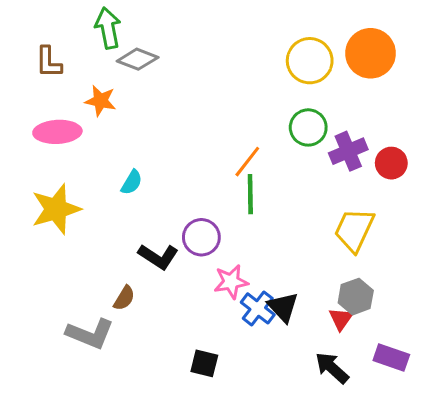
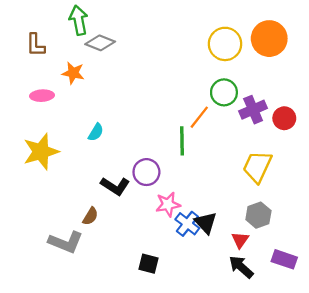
pink ellipse: (57, 132) -> (42, 96), size x0.7
orange line: (247, 162) -> (199, 117), moved
red triangle: (341, 319) -> (240, 240), moved

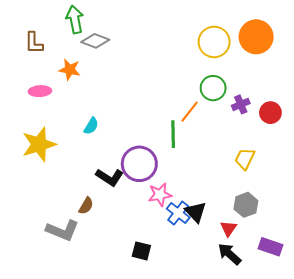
purple cross: (253, 110) -> (241, 104), size x0.7
yellow trapezoid: (257, 167) -> (245, 159), size x0.7
purple circle: (146, 172) -> (139, 164), size x1.4

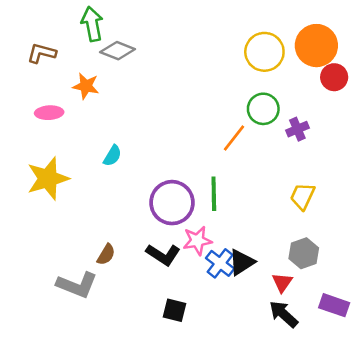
brown L-shape: (34, 43) -> (42, 53), turned 105
red circle: (270, 113) -> (334, 77), moved
green line: (173, 134) -> (214, 194), moved
black L-shape: (110, 177) -> (163, 255), moved
black triangle: (196, 212) -> (242, 262), turned 40

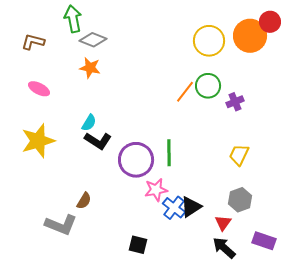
red circle: (334, 77) -> (270, 22), moved
orange star: (86, 86) -> (90, 68), moved
pink ellipse: (49, 113) -> (39, 89), turned 30
orange line: (234, 138) -> (185, 92), moved
black L-shape: (163, 255) -> (98, 141), moved

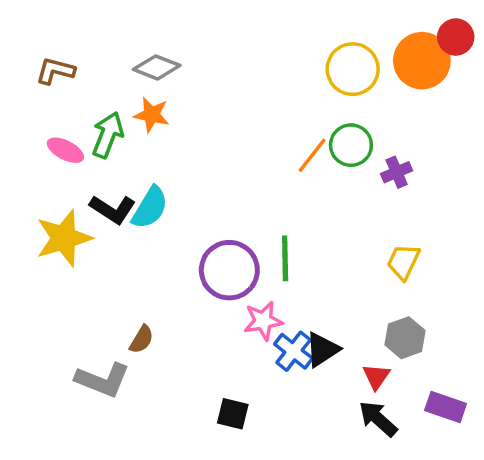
green arrow: (73, 19) -> (108, 135), moved, turned 32
cyan semicircle: (89, 123) -> (150, 208), size x1.5
black L-shape: (98, 141) -> (113, 209), moved

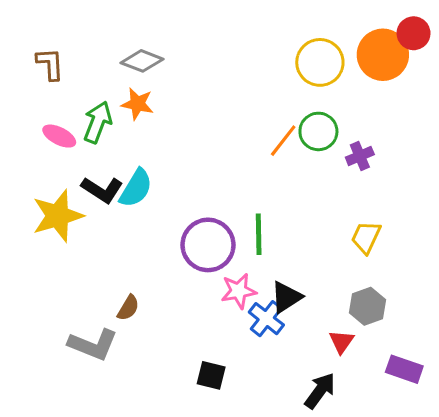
brown L-shape: (55, 71) -> (50, 64), turned 72
black triangle: (322, 350) -> (286, 297), moved
black arrow: (378, 419) -> (320, 391), moved, turned 84

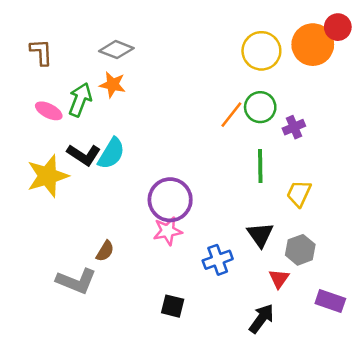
green line: (259, 234) -> (260, 166), moved
pink star: (239, 291) -> (168, 231), moved
black triangle: (286, 297) -> (260, 235), moved, turned -32
blue cross: (266, 319) -> (218, 260), turned 32

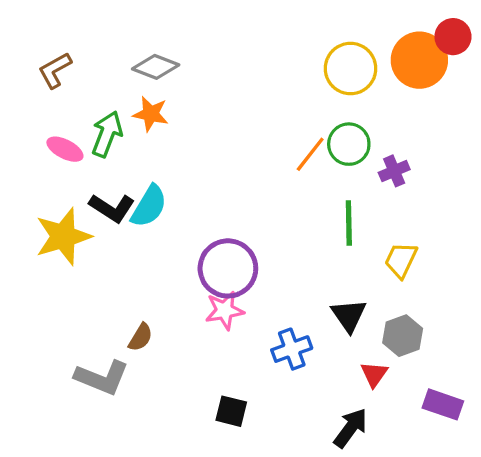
brown L-shape: (41, 52) -> (55, 70), turned -116

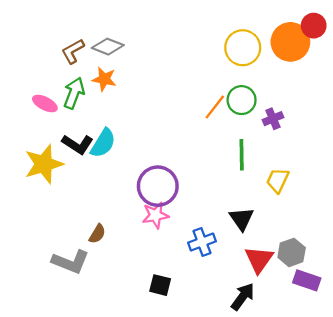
brown L-shape: (55, 70) -> (73, 51), moved
gray hexagon: (403, 336) -> (292, 252), moved
red triangle: (374, 374) -> (259, 259), size x1.5

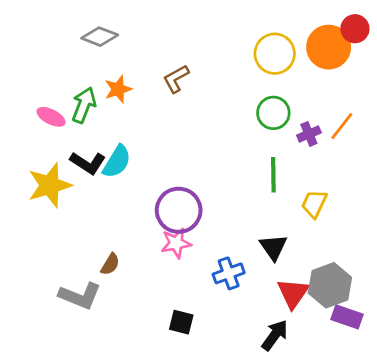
gray diamond: (108, 47) -> (100, 37), moved
brown L-shape: (73, 51) -> (176, 79), moved
orange star: (104, 79) -> (118, 89), turned -30
orange line: (215, 107) -> (342, 126), moved
gray hexagon: (292, 252) -> (330, 285), size x1.4

